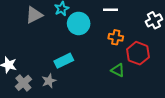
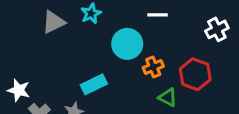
cyan circle: (79, 23) -> (127, 44), moved
orange cross: (116, 37) -> (153, 67), moved, turned -32

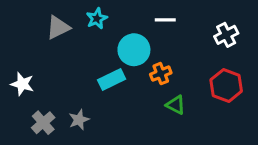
red hexagon: (195, 74) -> (226, 85), moved
cyan rectangle: (94, 84) -> (112, 80), moved
white star: (19, 90) -> (22, 84), moved

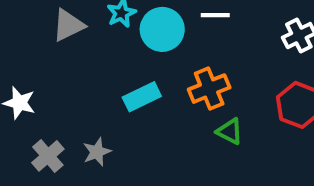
cyan circle: (134, 50) -> (162, 29), moved
orange cross: (161, 74) -> (209, 89), size x1.4

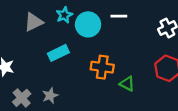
orange cross: (209, 89) -> (102, 67), moved, turned 30
cyan rectangle: (142, 97) -> (58, 53), moved

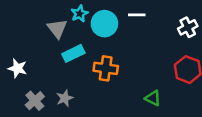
gray triangle: (33, 22) -> (57, 29), moved, turned -42
orange cross: (102, 67) -> (106, 68), moved
green triangle: (127, 84) -> (153, 98), moved

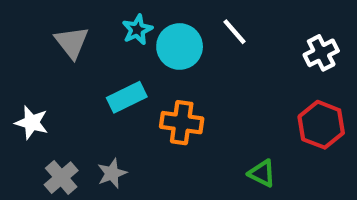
white line: (137, 15) -> (234, 32), turned 49
gray triangle: (57, 29) -> (72, 42), moved

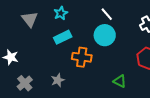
cyan circle: (180, 46) -> (105, 35), moved
cyan rectangle: (127, 97) -> (63, 37), moved
gray star: (112, 173) -> (58, 80), moved

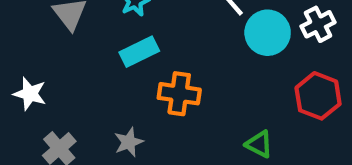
cyan circle: (105, 35) -> (268, 33), moved

